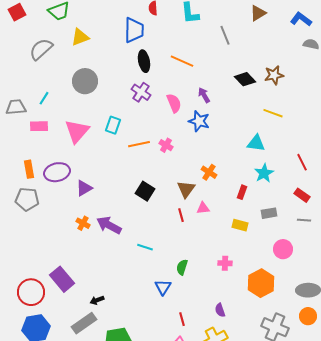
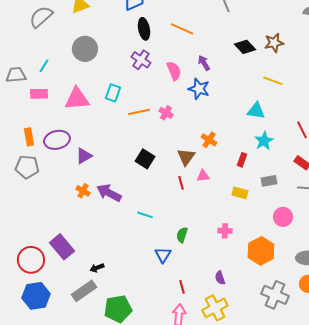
pink triangle: (77, 131) -> (77, 99), turned 44

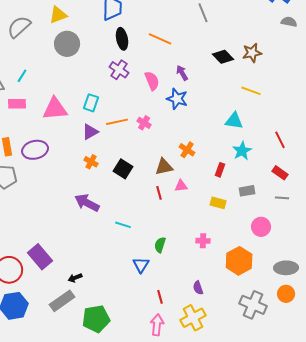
gray circle: (85, 49) -> (67, 44), moved
purple triangle: (84, 156) -> (90, 132), moved
brown triangle: (186, 157) -> (164, 167), turned 42
orange cross: (83, 191) -> (91, 162), moved

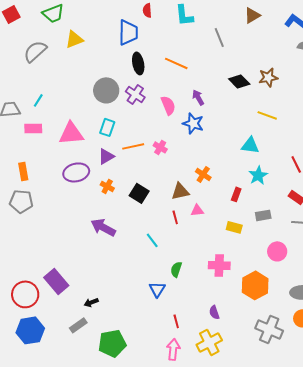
gray circle: (67, 44) -> (106, 90), moved
purple ellipse: (35, 150) -> (76, 172), moved
cyan line: (123, 225) -> (152, 240), moved, turned 35
pink cross: (203, 241) -> (219, 265), size x1.5
gray rectangle: (62, 301) -> (78, 325), size x0.7

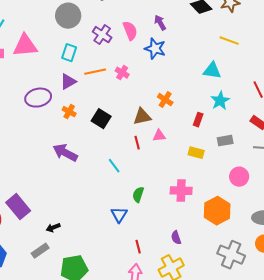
purple cross: (135, 94) -> (102, 35), moved
pink triangle: (71, 133) -> (25, 46), moved

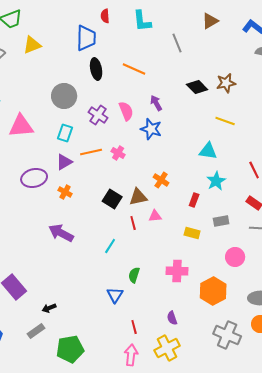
black square: (101, 119) -> (112, 199), moved
cyan line: (114, 166) -> (110, 246), turned 70

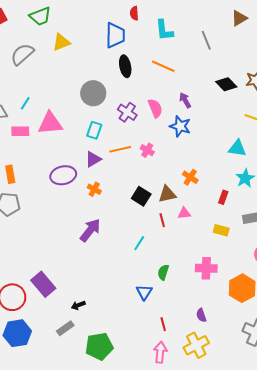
cyan L-shape: (142, 21) -> (164, 30), moved
purple arrow: (61, 233) -> (90, 230), turned 100

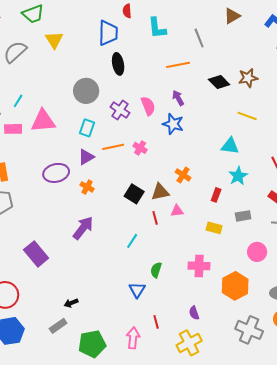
yellow triangle: (61, 42) -> (54, 40), turned -42
orange line: (163, 66) -> (178, 65), moved, turned -35
purple rectangle: (43, 284) -> (36, 254), moved
pink arrow: (160, 352) -> (133, 338), moved

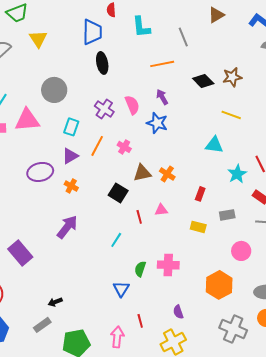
gray circle: (86, 91) -> (54, 90), moved
orange line: (113, 147) -> (97, 146), turned -50
cyan star: (238, 176) -> (237, 174), moved
brown triangle: (160, 192) -> (142, 173), moved
pink cross: (199, 266) -> (168, 265), moved

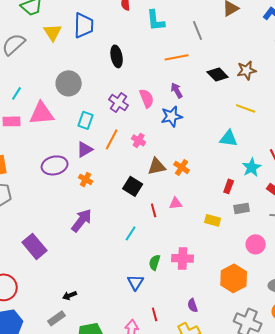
blue trapezoid: (92, 32) -> (84, 25), moved
blue star: (157, 123) -> (172, 116), turned -30
red rectangle: (200, 194) -> (229, 186), moved

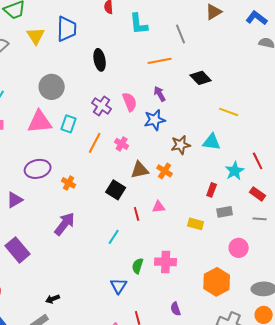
brown star: (247, 70) -> (181, 145), moved
pink triangle: (42, 113) -> (40, 122), moved
purple triangle: (85, 149) -> (15, 200), moved

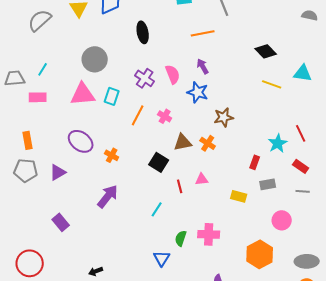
black diamond: (201, 78) -> (266, 51), moved
blue star: (155, 120) -> (198, 92), turned 30
cyan triangle: (212, 142) -> (303, 73), moved
purple ellipse: (38, 169) -> (81, 141), turned 50
purple rectangle: (18, 250) -> (61, 222), size x0.7

